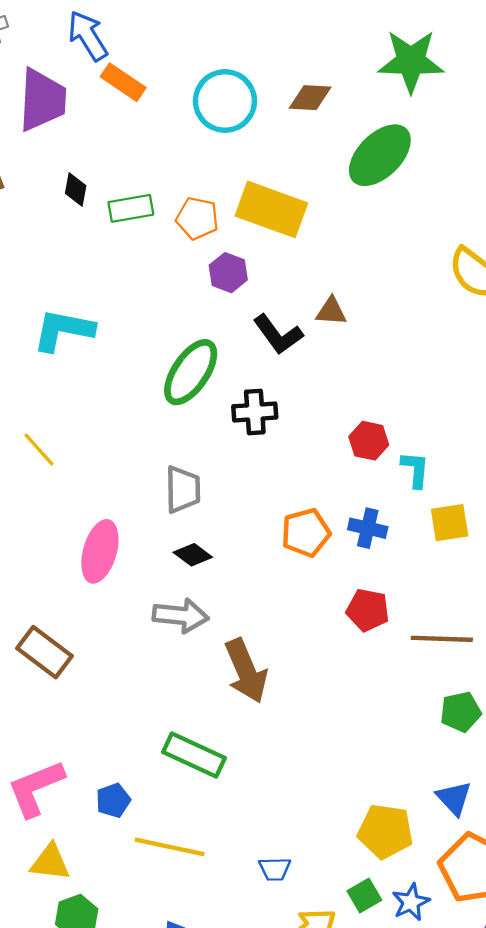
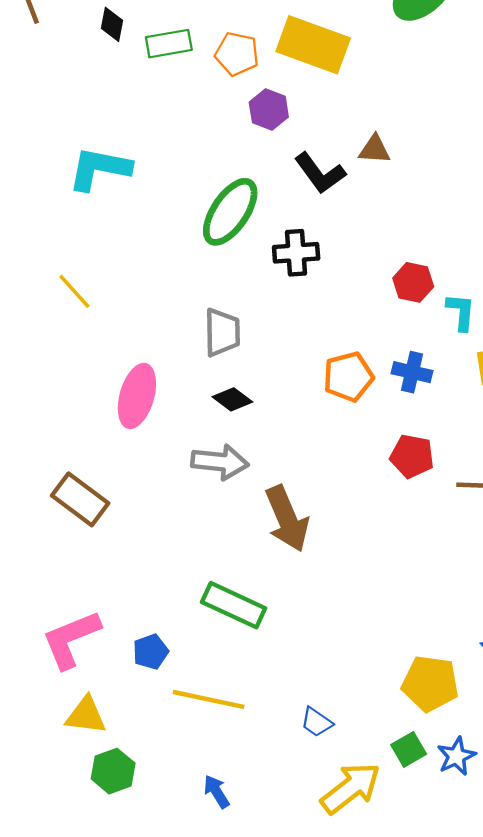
blue trapezoid: (275, 869) -> (317, 722), turned 36

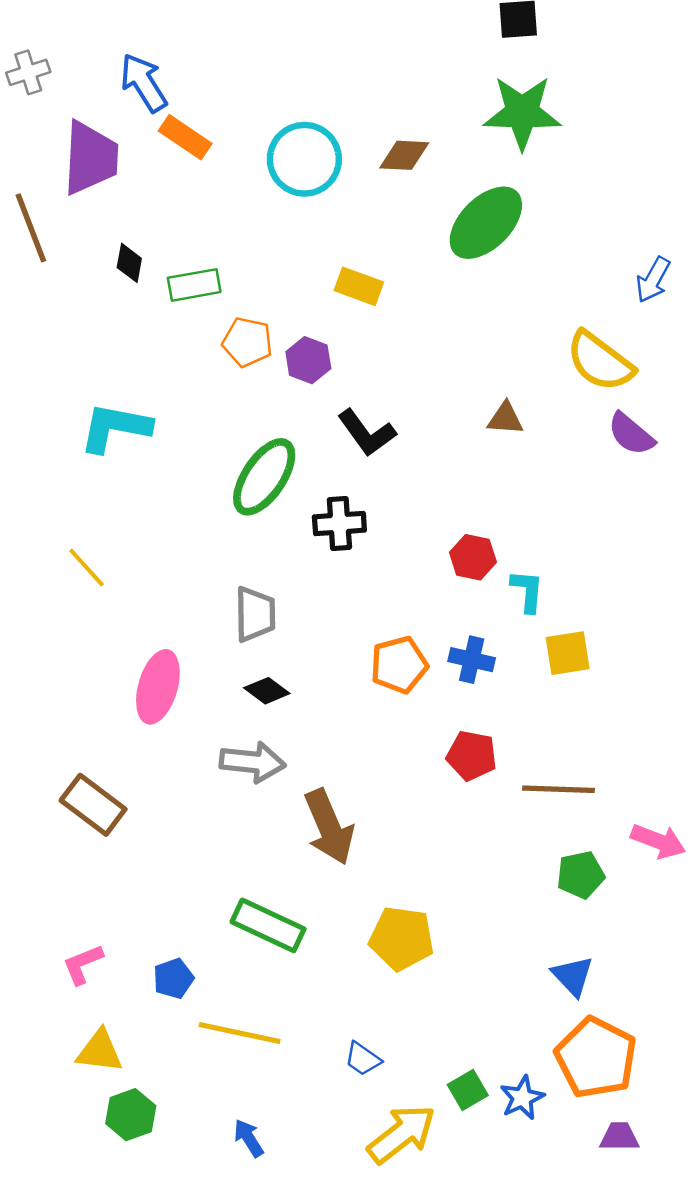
yellow rectangle: (313, 45) -> (359, 286), size x0.6
orange pentagon: (237, 54) -> (247, 342), moved
brown triangle: (374, 149) -> (505, 418), moved
pink L-shape: (71, 639) -> (83, 964), size x0.6
yellow pentagon: (430, 684) -> (402, 938), moved

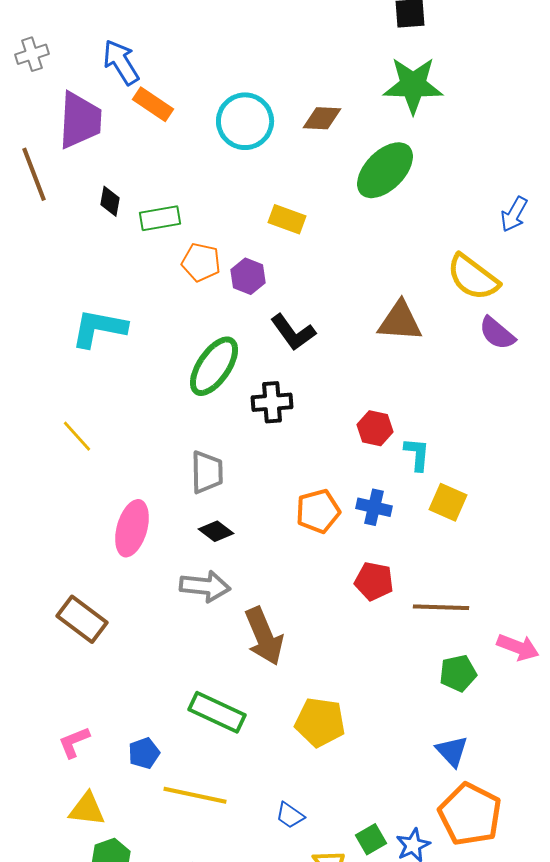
brown triangle: (505, 418) -> (400, 321), size x1.6
yellow square: (568, 653) -> (448, 502), turned 33

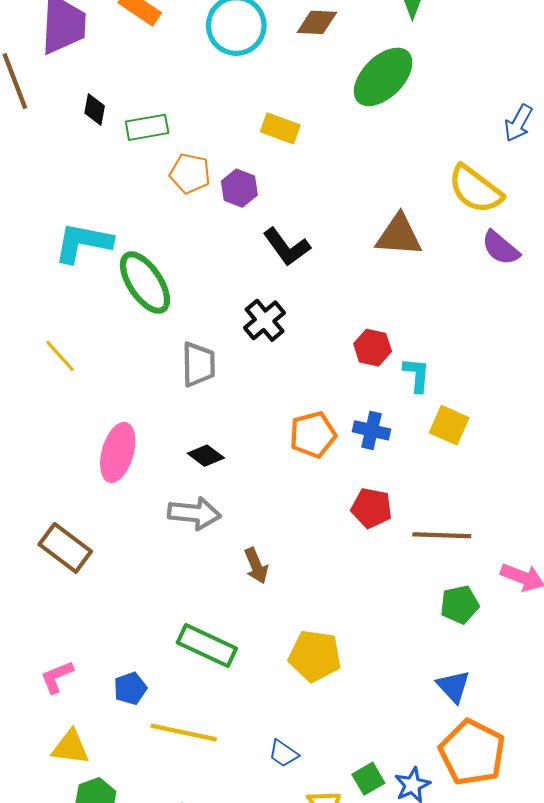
green ellipse: (214, 366) -> (145, 283), moved, turned -68
black cross: (272, 402) -> (265, 320), turned -36
gray trapezoid: (207, 472) -> (198, 364), moved
brown arrow: (264, 636) -> (256, 566), size x0.6

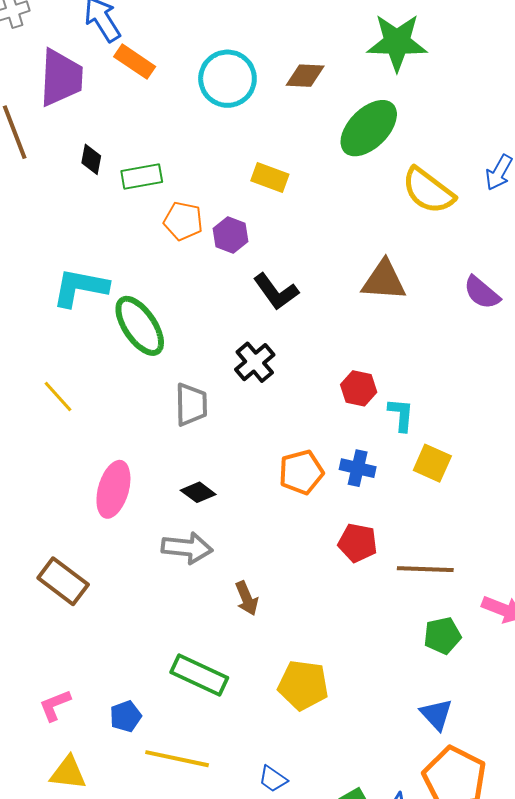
yellow semicircle: (475, 189) -> (428, 191), moved

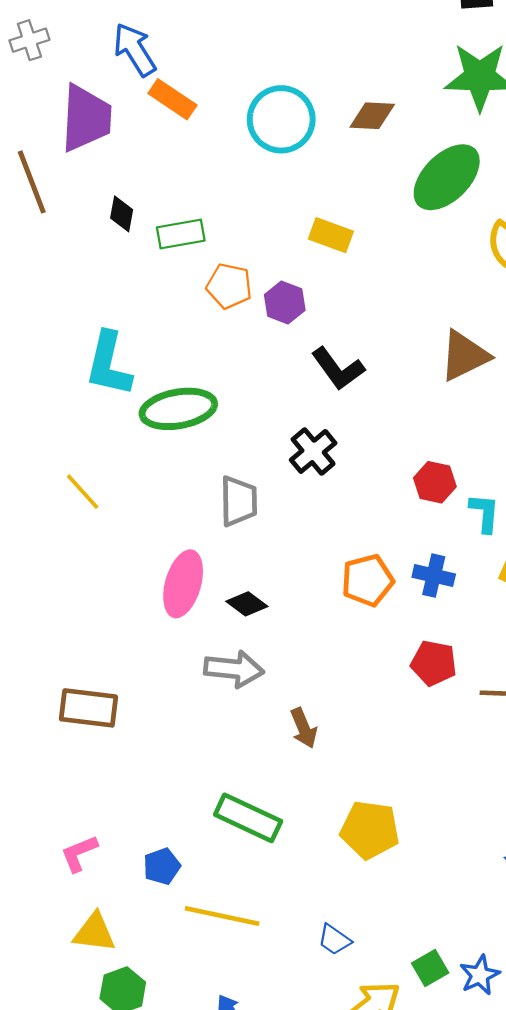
brown triangle: (384, 280) -> (464, 356), turned -30
cyan L-shape: (80, 288) -> (109, 364), turned -88
green ellipse: (140, 326) -> (178, 409), turned -66
pink ellipse: (113, 489) -> (183, 584), moved
brown rectangle: (63, 581) -> (89, 708), turned -30

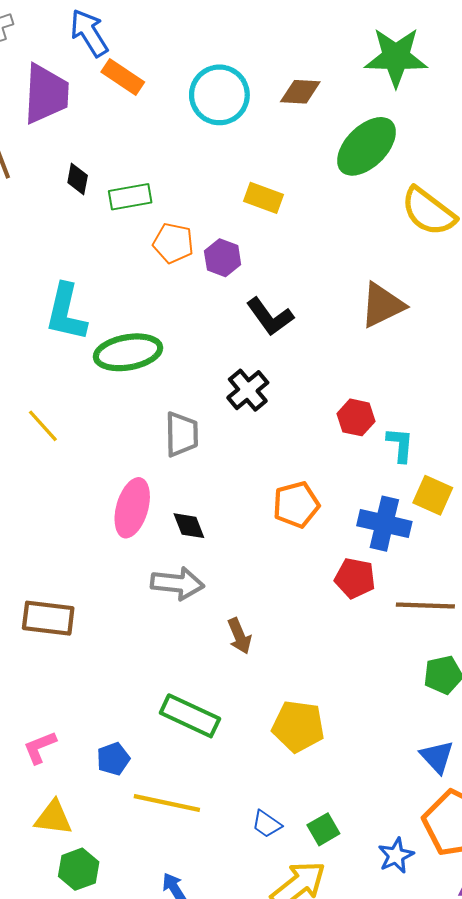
blue cross: (434, 576) -> (384, 524), moved, size x1.4
black diamond: (247, 604) -> (189, 526), turned 32
green square: (430, 968) -> (323, 829), moved

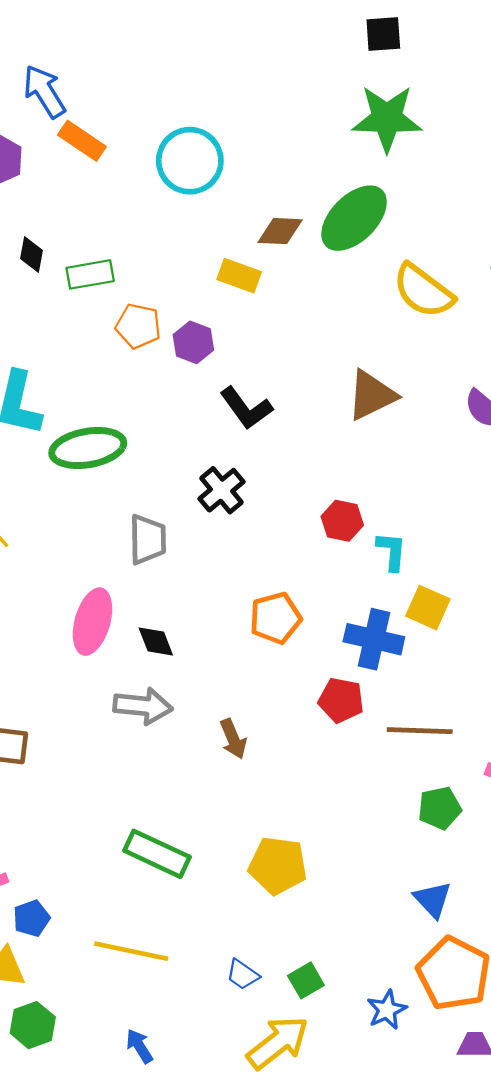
brown diamond: (300, 92) -> (280, 231), moved
brown arrow: (239, 636) -> (233, 739), moved
blue pentagon: (113, 759) -> (31, 918), moved

